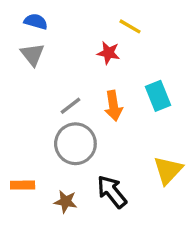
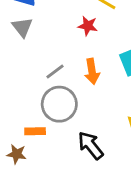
orange rectangle: (23, 185) -> (35, 131), moved
brown star: (66, 202) -> (17, 154), moved

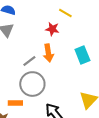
orange arrow: (92, 71) -> (48, 53), moved

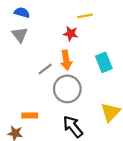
yellow line: (65, 13) -> (85, 16), turned -40
gray circle: (32, 84) -> (67, 89), moved

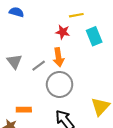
gray triangle: (20, 35) -> (14, 61), moved
cyan rectangle: (104, 62) -> (94, 36), moved

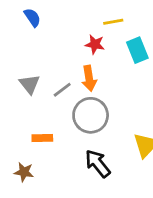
blue semicircle: (16, 12) -> (32, 17), turned 40
orange rectangle: (24, 110) -> (42, 138), moved

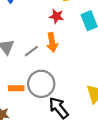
gray circle: (91, 115) -> (41, 84), moved

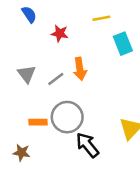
red star: (56, 16) -> (60, 33), moved

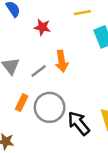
orange rectangle: (38, 122) -> (22, 103), moved, turned -63
black arrow: (87, 145) -> (79, 123), moved

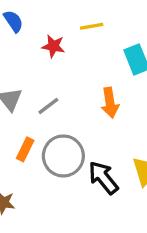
yellow line: (82, 13) -> (92, 26), moved
orange arrow: (62, 61) -> (110, 103), moved

